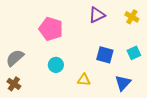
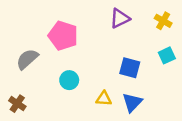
cyan square: (134, 53) -> (167, 55), moved
gray semicircle: (15, 58) -> (27, 59), moved
blue triangle: (123, 83) -> (132, 102), moved

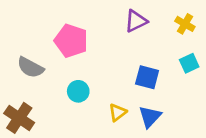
gray semicircle: (27, 59) -> (30, 67), turned -110
yellow triangle: (104, 99) -> (118, 112), turned -42
brown cross: (17, 104) -> (19, 118), size x1.5

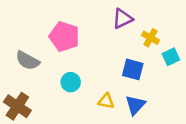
yellow cross: (185, 24) -> (151, 38), moved
yellow triangle: (118, 112) -> (106, 101), turned 48

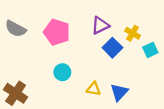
purple triangle: (123, 19) -> (100, 25), moved
gray semicircle: (28, 61) -> (16, 29), moved
blue square: (133, 69) -> (112, 48), moved, turned 30

